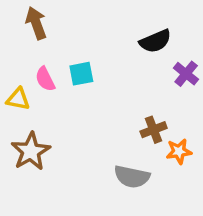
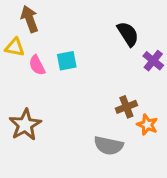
black semicircle: (155, 41) -> (128, 34), turned -100
yellow triangle: (18, 99) -> (15, 47), moved
orange star: (179, 151) -> (147, 125), turned 30

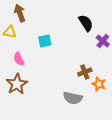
pink semicircle: (37, 65) -> (19, 59), moved

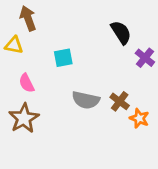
brown cross: (85, 72) -> (120, 101), turned -32
gray semicircle: (73, 98) -> (86, 100), moved

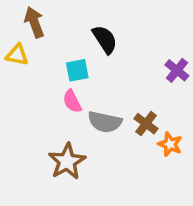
black semicircle: (121, 32) -> (105, 39), moved
pink semicircle: (27, 83) -> (72, 101), moved
brown star: (24, 118) -> (67, 161), moved

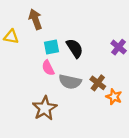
brown arrow: (34, 22) -> (35, 19), moved
black semicircle: (105, 39) -> (75, 48), moved

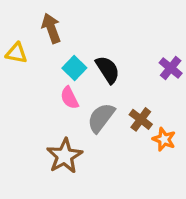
cyan square: (52, 47) -> (74, 68), turned -35
gray semicircle: (70, 82) -> (101, 118), turned 115

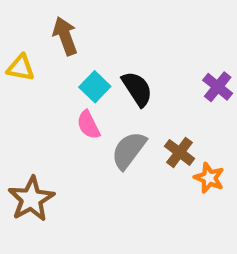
brown star: (64, 156) -> (31, 199), moved

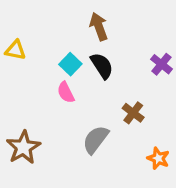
brown arrow: (65, 36) -> (99, 27), moved
gray semicircle: (129, 150) -> (96, 140), moved
orange star: (209, 178) -> (158, 158), moved

